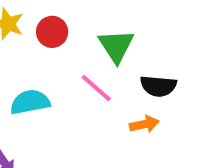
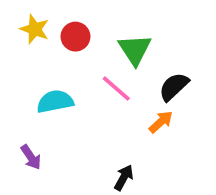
black semicircle: (158, 86) -> (174, 87), turned 132
orange arrow: (144, 124) -> (161, 122), turned -30

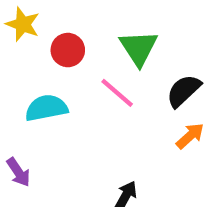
red circle: (75, 37) -> (68, 50), moved
orange arrow: (161, 122) -> (190, 136), moved

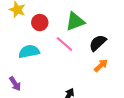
green triangle: (139, 48) -> (75, 21), turned 42

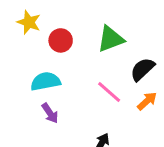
pink line: (64, 44) -> (109, 92), moved
purple arrow: (15, 84) -> (50, 113), moved

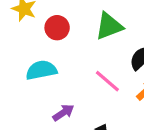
purple arrow: (50, 113) -> (63, 113), moved, turned -90

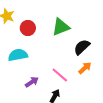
pink line: (107, 81) -> (60, 75), moved

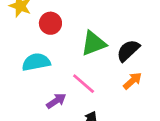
green triangle: (61, 27) -> (94, 43), moved
pink line: (60, 75) -> (84, 84), moved

